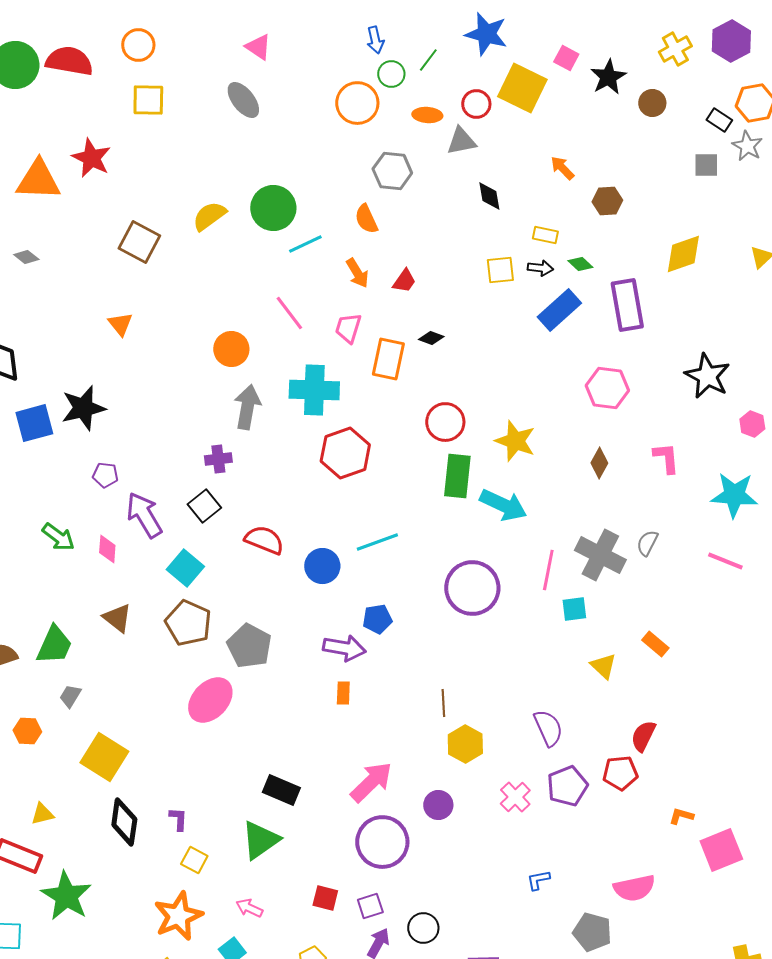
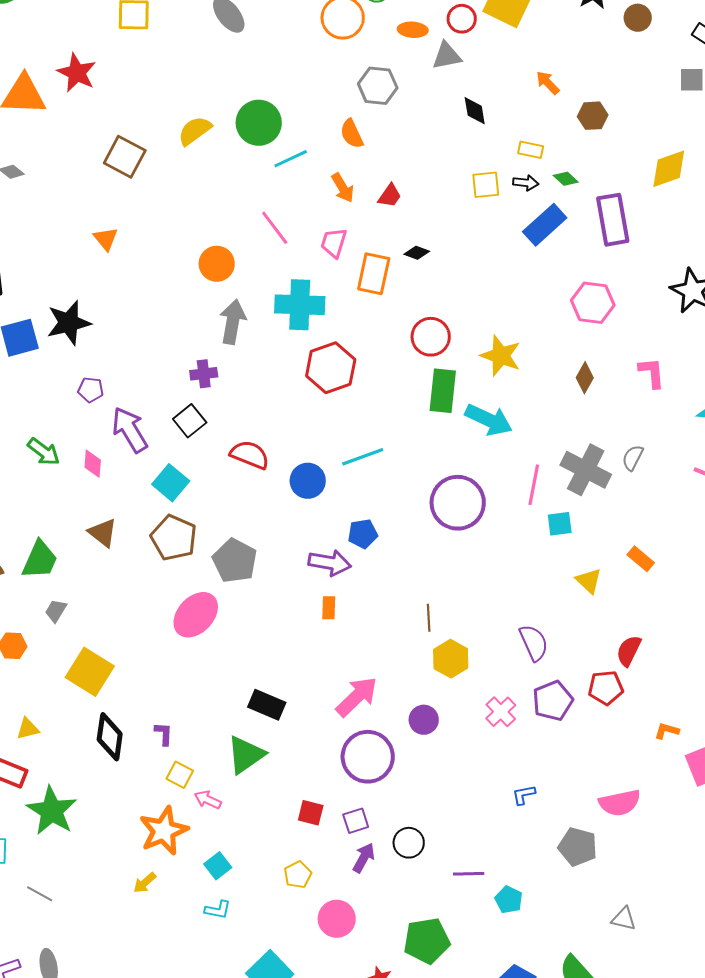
pink arrow: (249, 908) -> (208, 800), moved

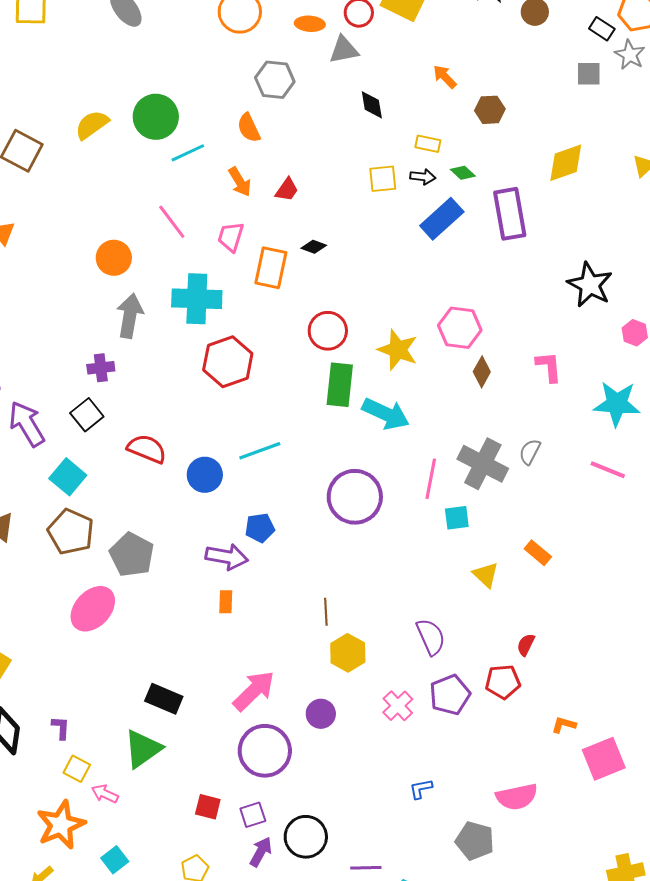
pink hexagon: (593, 303) -> (460, 328), moved
red semicircle: (629, 651) -> (526, 645), size x0.7
black circle: (409, 843) -> (306, 837), size x1.4

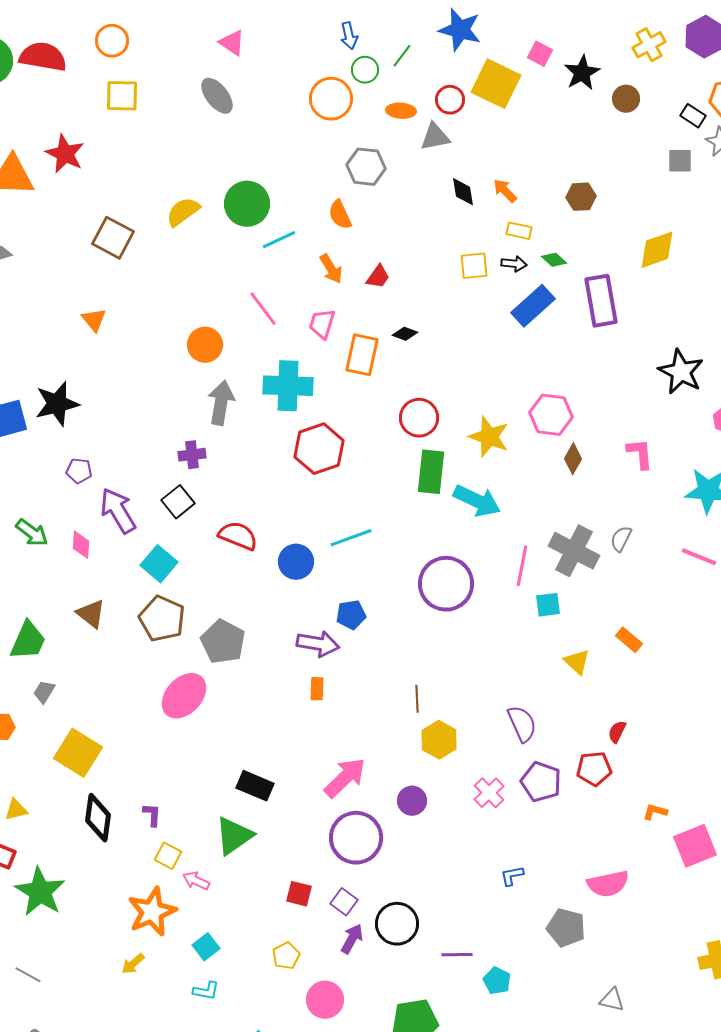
orange arrow: (445, 77) -> (505, 191), moved
purple pentagon: (450, 695) -> (541, 782), turned -30
purple square: (253, 815) -> (344, 902), turned -36

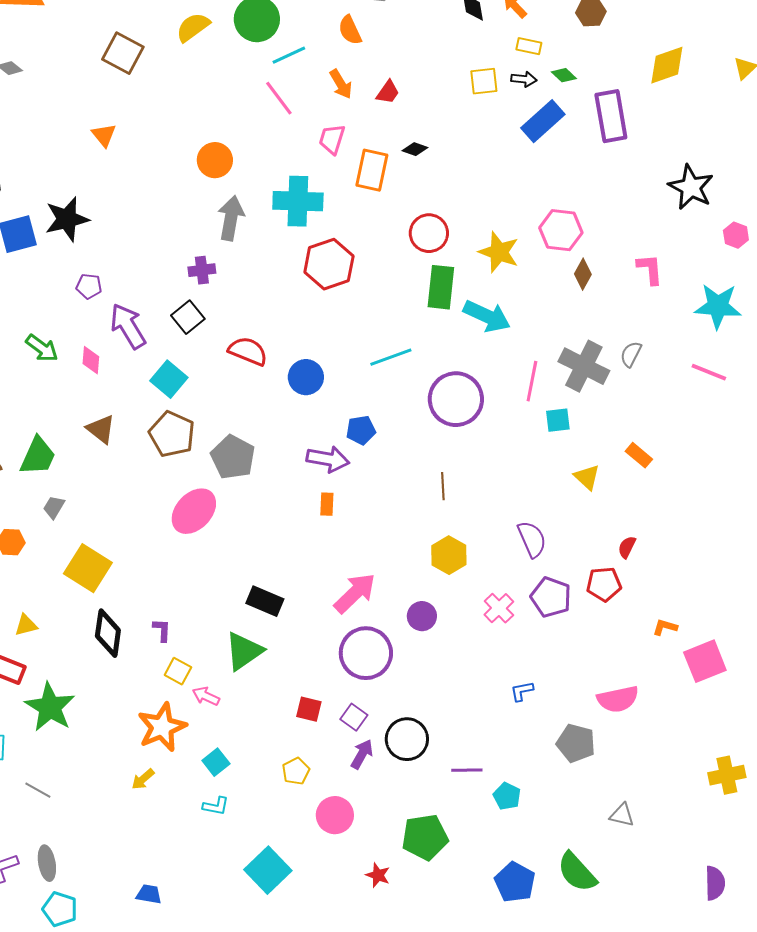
pink line: (263, 309) -> (279, 98), moved
cyan line: (351, 538) -> (391, 357), moved
brown line: (417, 699) -> (443, 486), moved

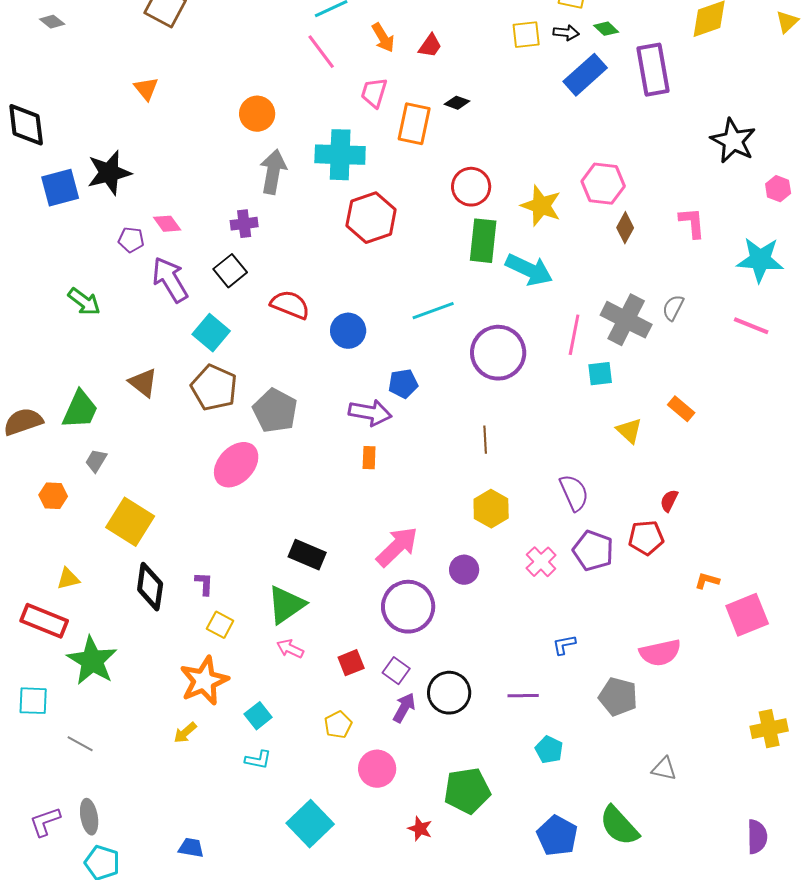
pink diamond: (91, 360) -> (167, 224), moved, turned -40
pink arrow: (206, 696) -> (290, 649), moved
red square: (309, 709) -> (351, 663), turned -36
purple line: (467, 770) -> (523, 696), moved

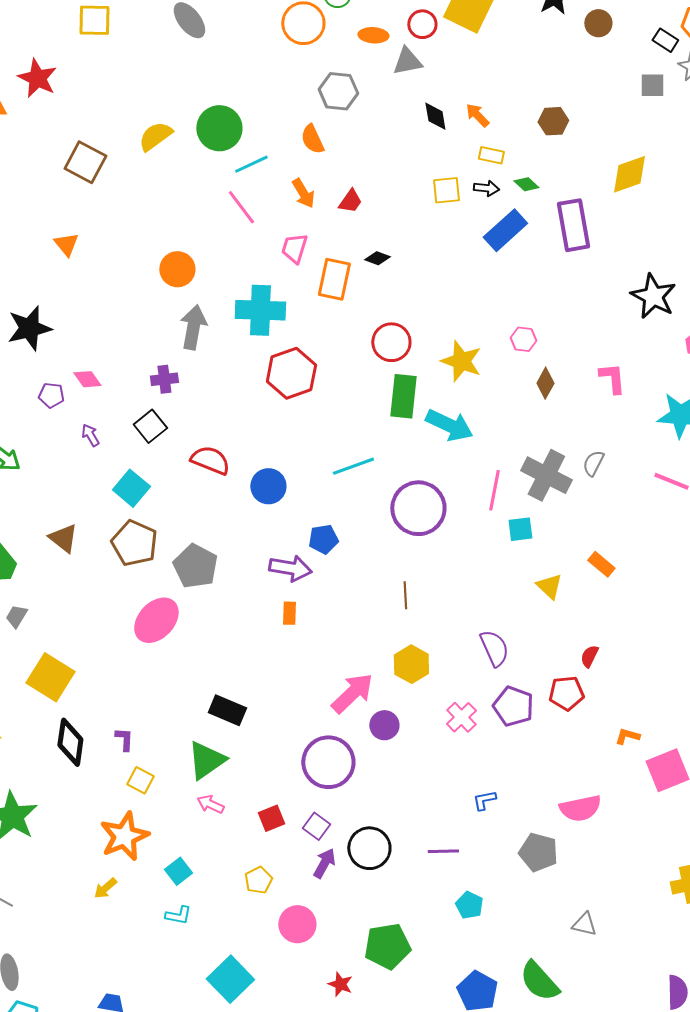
pink hexagon: (603, 184) -> (523, 339), size x0.6
purple arrow: (170, 280) -> (90, 435), size x0.5
pink arrow: (397, 547) -> (352, 693), moved

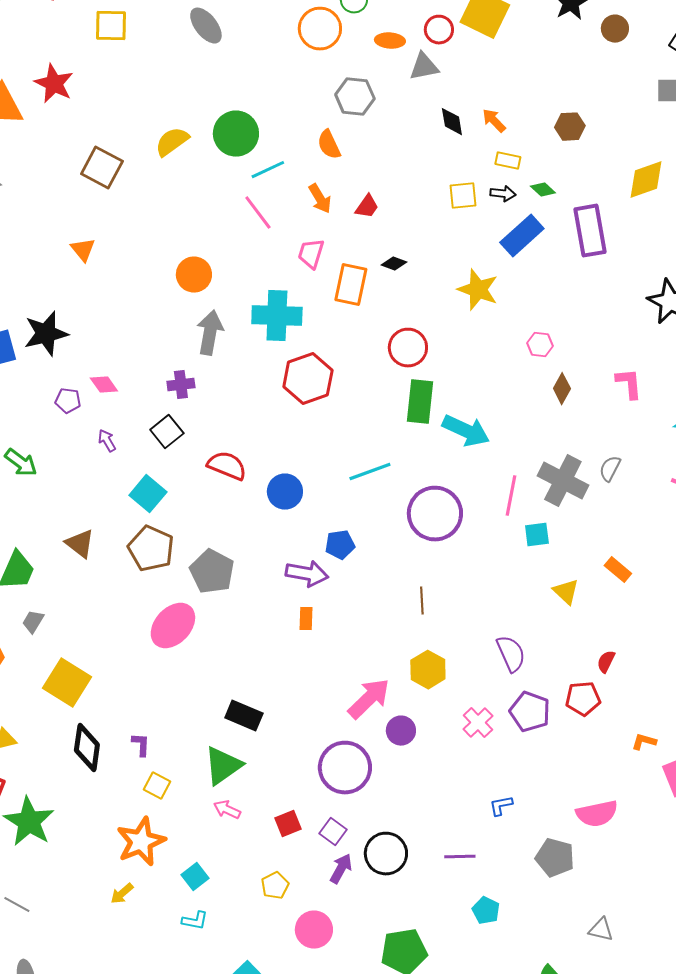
yellow star: (461, 361) -> (478, 290), moved

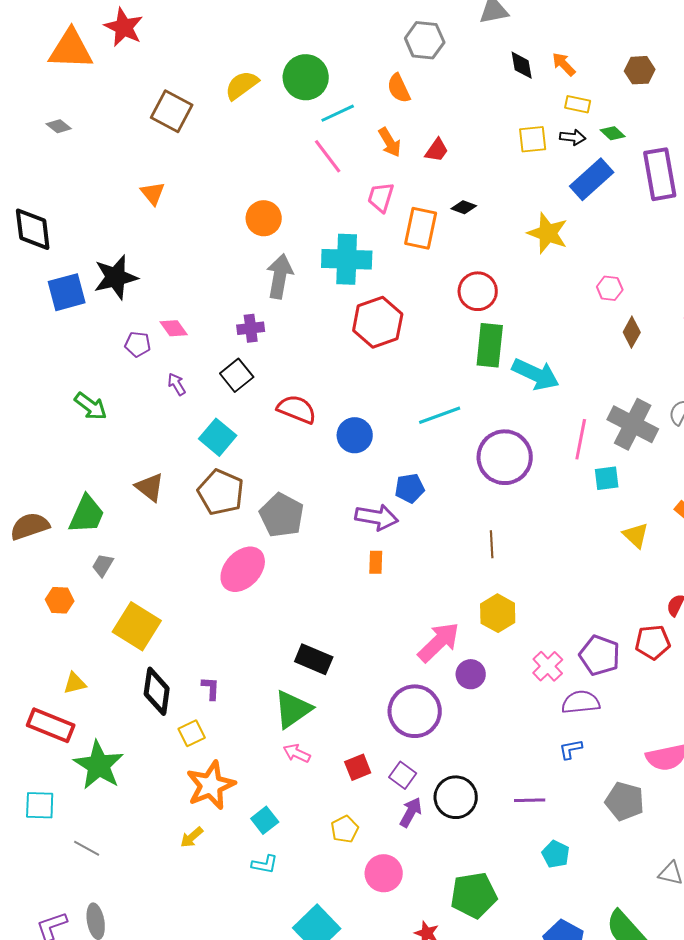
purple semicircle: (511, 654) -> (581, 702), moved, turned -72
yellow square: (157, 786) -> (192, 733), moved, turned 36

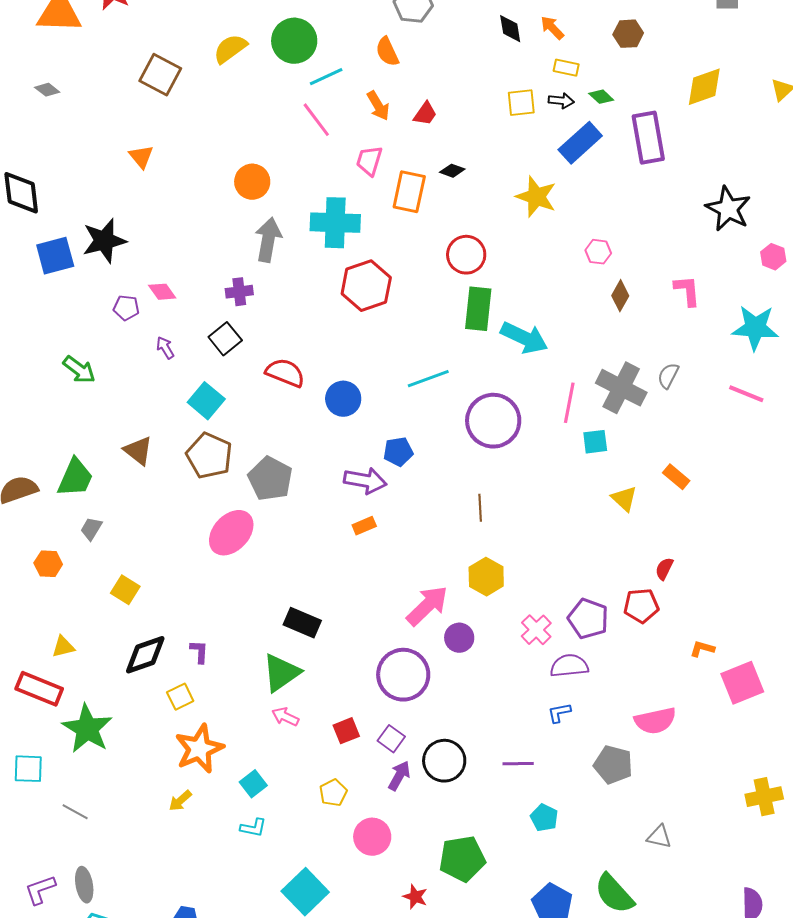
orange rectangle: (376, 562) -> (364, 526), turned 65
yellow square: (137, 626) -> (125, 590), size x0.6
black diamond: (157, 691) -> (145, 655), turned 63

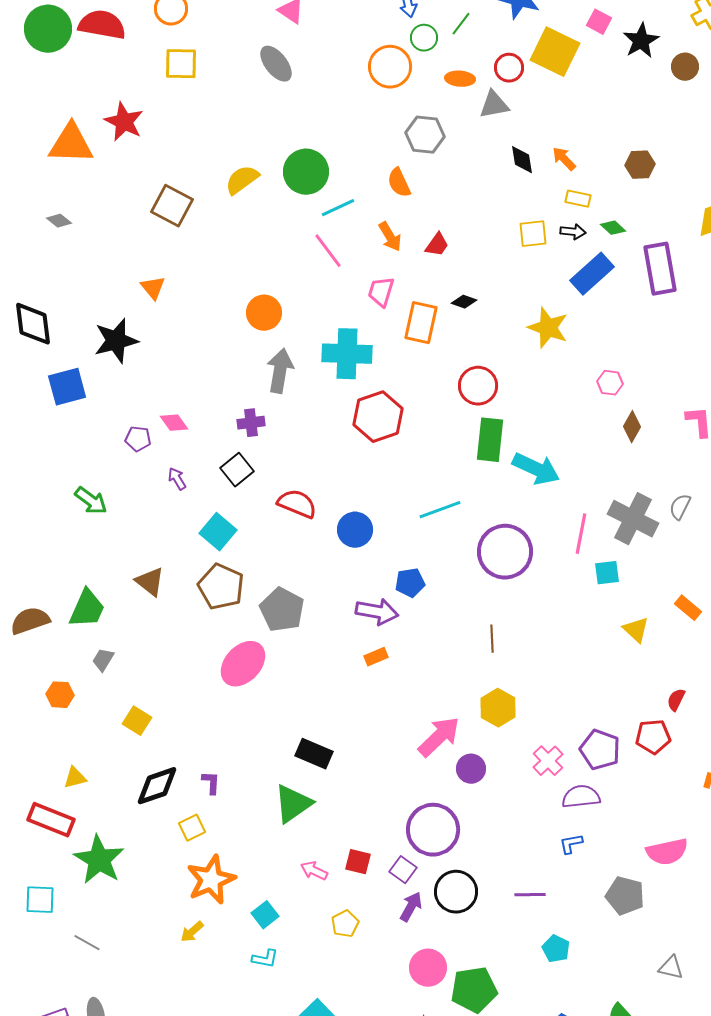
black star: (104, 241) -> (116, 341), moved
purple circle: (403, 675) -> (433, 830), moved
pink arrow: (285, 717) -> (314, 871), moved
red square: (346, 731) -> (358, 862), turned 36
pink circle: (372, 837) -> (428, 968), moved

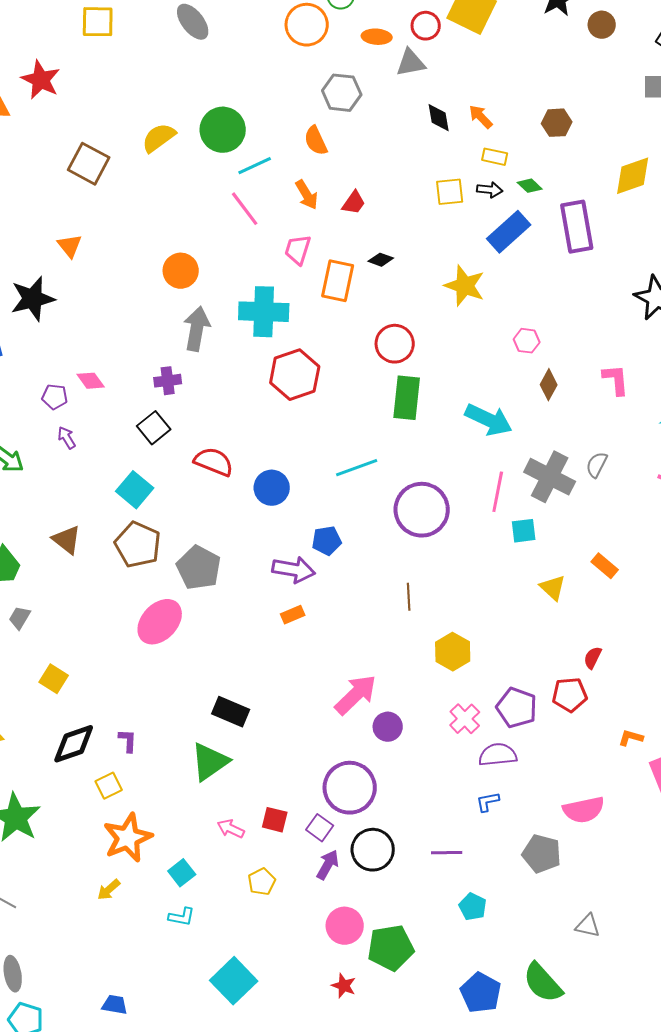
cyan arrow: (536, 469) -> (489, 420), moved
purple arrow: (177, 479) -> (67, 438), moved
yellow hexagon: (498, 708) -> (453, 652), moved

